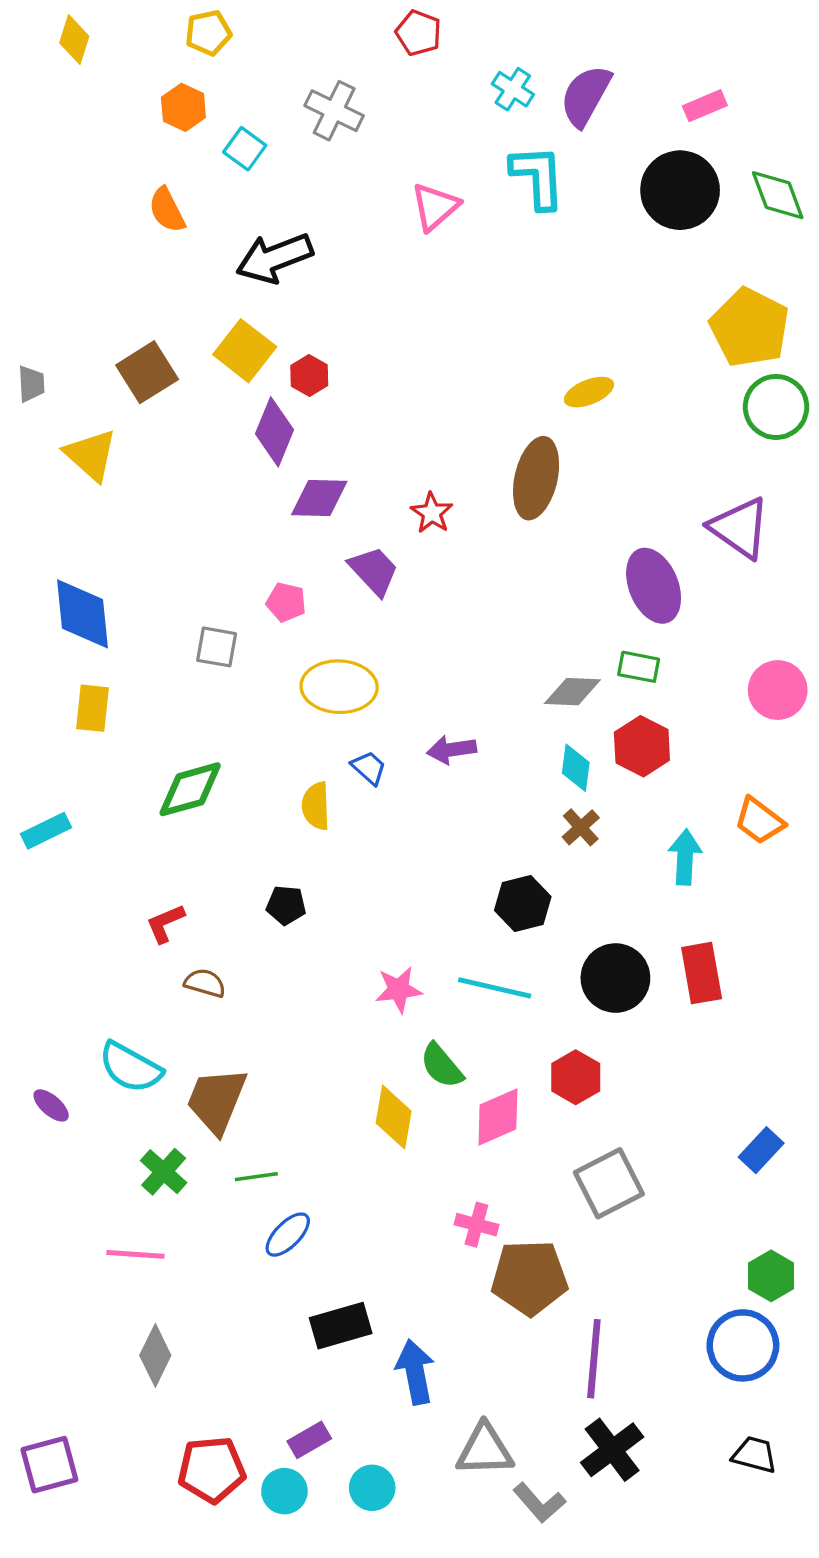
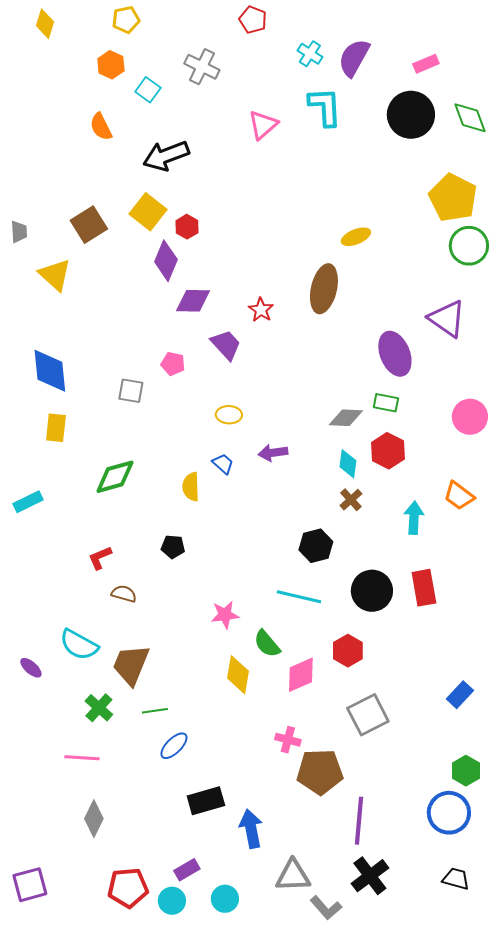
yellow ellipse: (339, 687) -> (229, 415), moved, size x0.6
pink star: (399, 990) -> (225, 615), moved

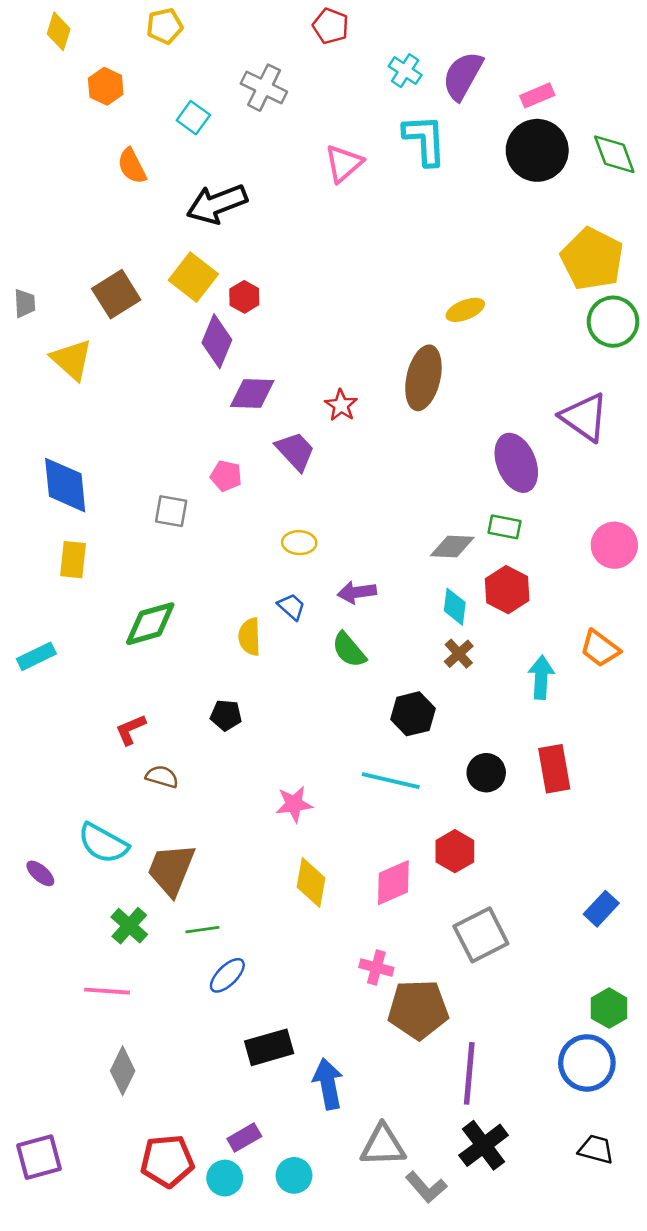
pink rectangle: (426, 64) -> (537, 95), moved
orange hexagon: (111, 65) -> (106, 86), moved
black circle: (372, 591) -> (486, 773), size x0.7
green semicircle: (267, 644) -> (349, 650), moved

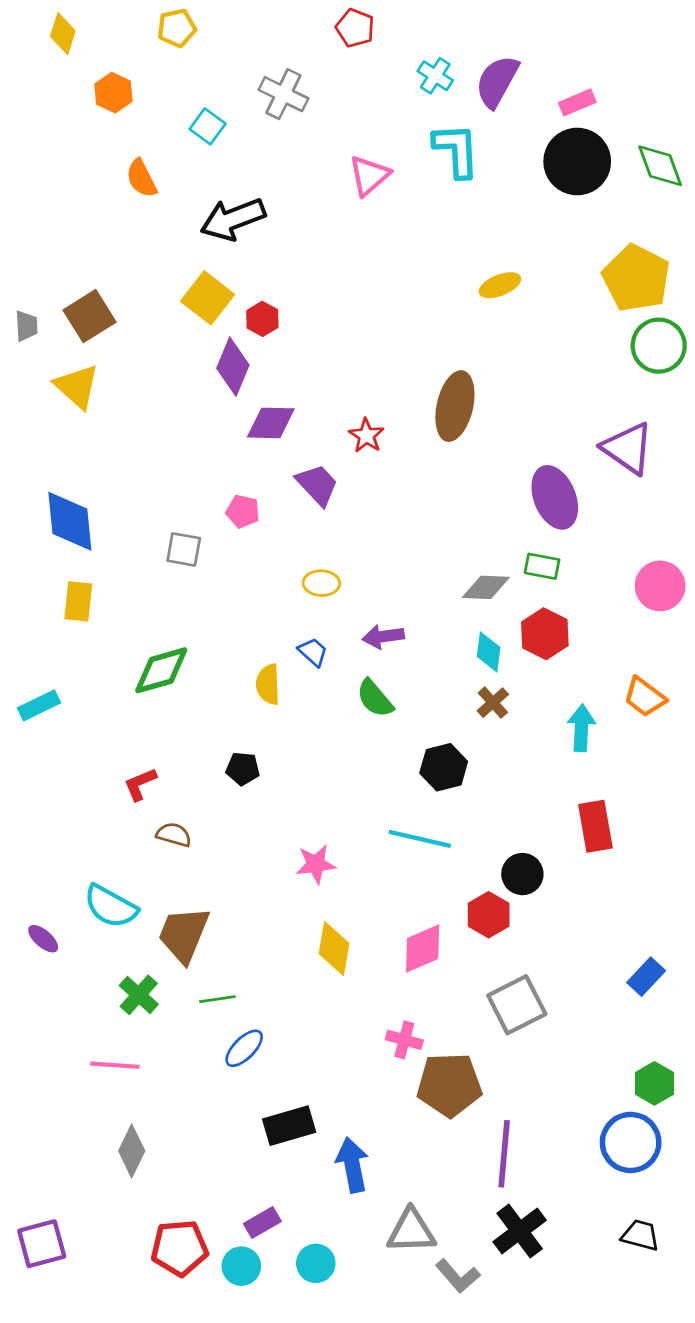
brown square: (116, 294) -> (90, 316), moved
yellow ellipse: (465, 310) -> (500, 285), moved
black circle: (486, 773) -> (522, 874), moved

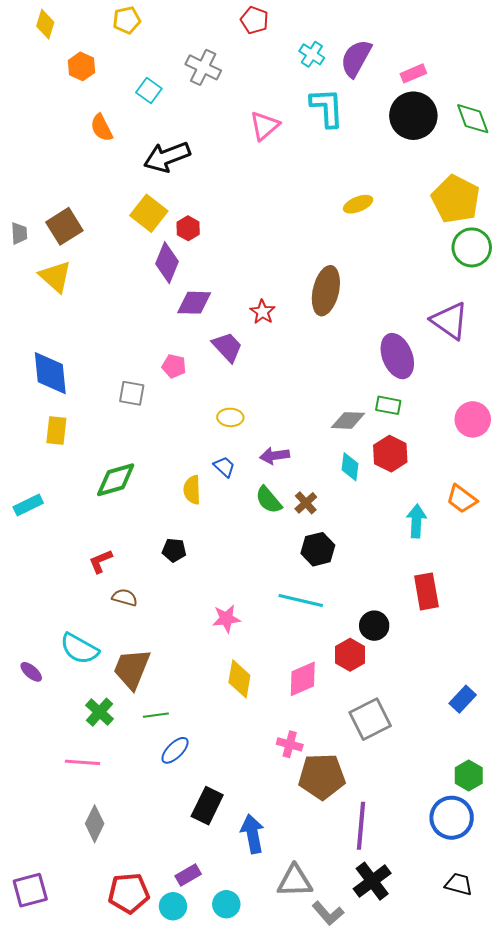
brown cross: (493, 703) -> (306, 503), moved
black rectangle: (289, 1126) -> (207, 806), turned -48

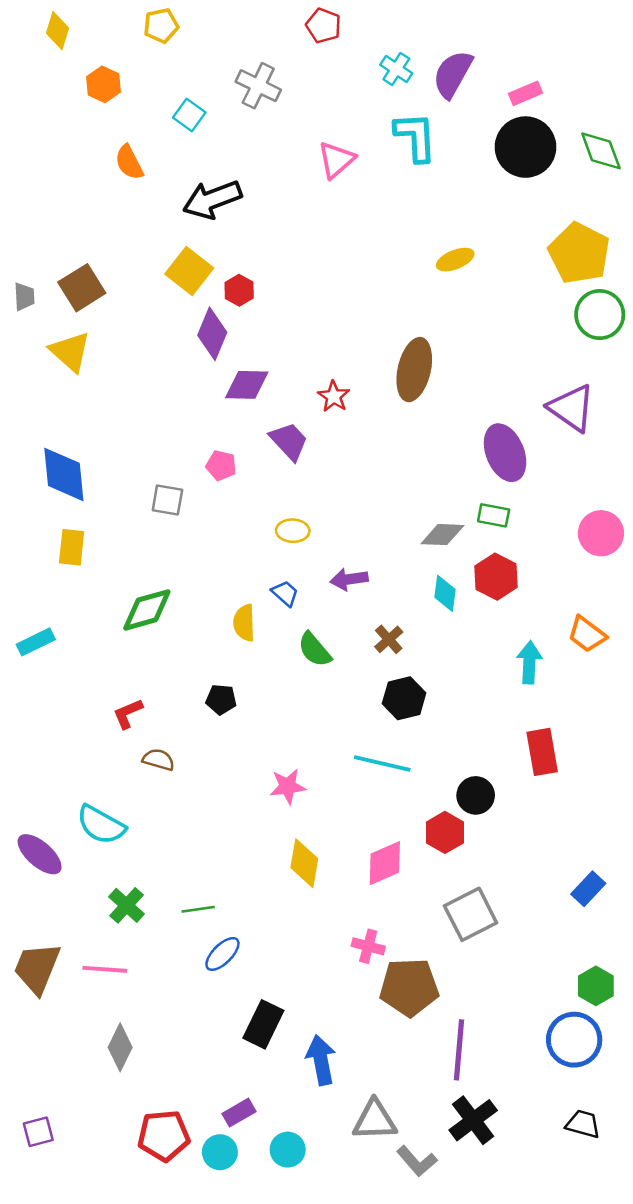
green semicircle: (269, 500) -> (315, 650), moved
brown trapezoid: (132, 669) -> (37, 968), moved
purple ellipse: (31, 672) -> (40, 854), size x1.6
purple square: (30, 890) -> (38, 1132), size x0.7

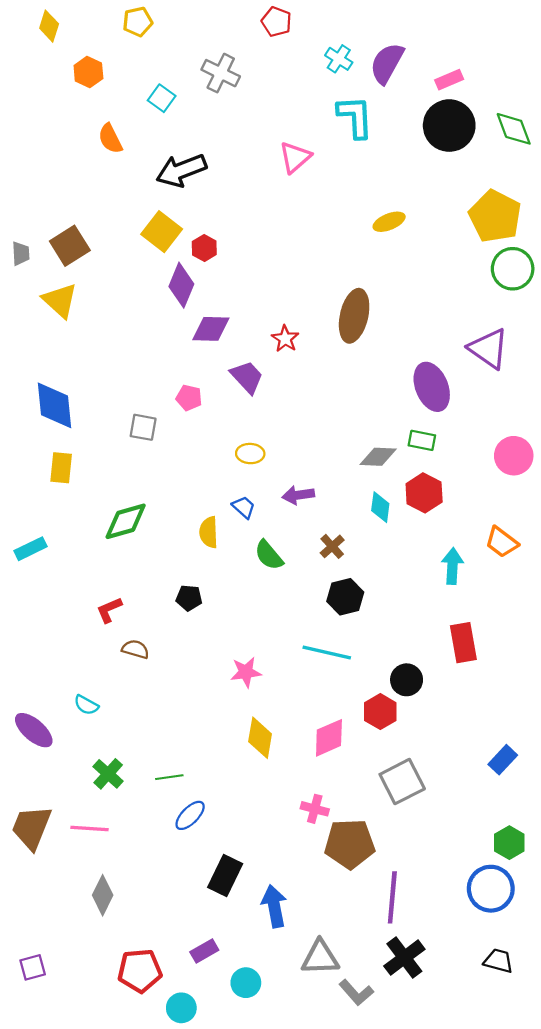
pink triangle: (336, 160) -> (295, 157), moved
cyan semicircle: (101, 825) -> (86, 705), size x0.6
cyan circle: (220, 1152) -> (181, 1008), moved

